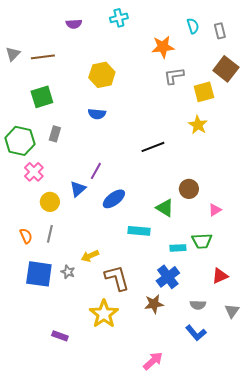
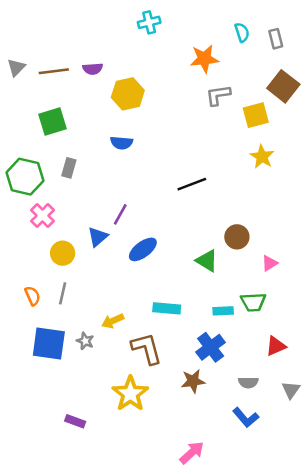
purple semicircle: (74, 24) -> (93, 69), moved
yellow star: (198, 125) -> (262, 157), moved
cyan rectangle: (139, 231) -> (167, 308), moved

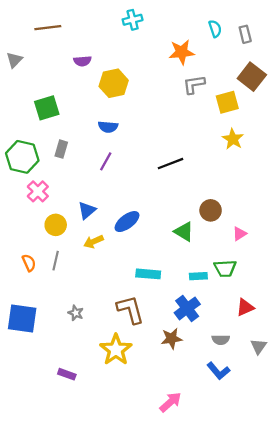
brown line: (54, 71) -> (48, 28), moved
purple line: (120, 214) -> (106, 161), moved
yellow arrow: (113, 321) -> (94, 242), moved
gray star: (85, 341) -> (76, 313), moved
blue square: (49, 343) -> (22, 318), moved

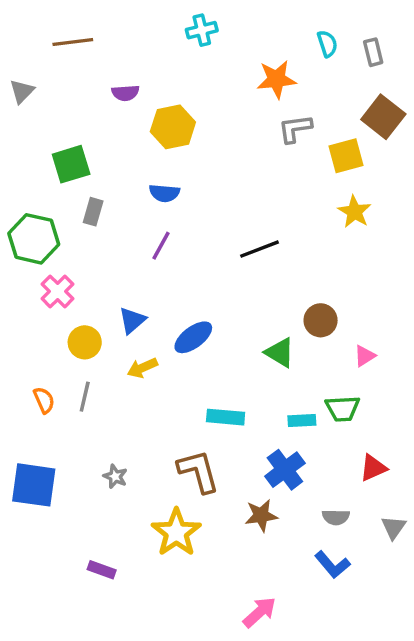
gray rectangle: (61, 149) -> (93, 212), moved

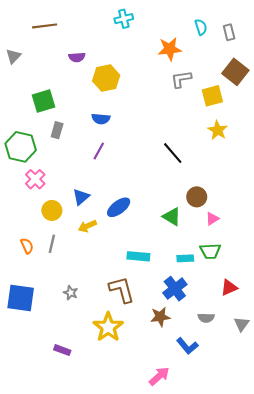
black line: (259, 249) -> (173, 153), moved, turned 70
pink triangle: (365, 356) -> (212, 219), moved
blue L-shape: (332, 565) -> (187, 346), moved

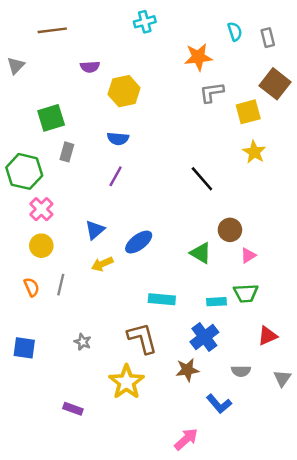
yellow circle: (52, 210) -> (41, 246), moved
blue square: (21, 298) -> (24, 348), size x0.7

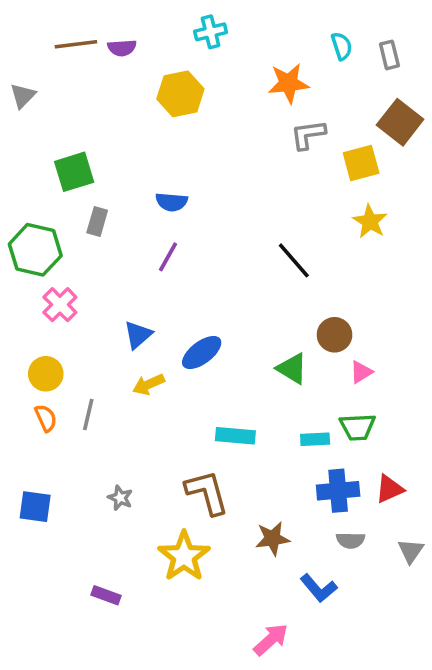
purple semicircle: (90, 67) -> (122, 48), moved
yellow hexagon: (124, 91) -> (180, 94), moved
yellow circle: (41, 246) -> (46, 374), moved
blue cross: (204, 337) -> (338, 491), moved, turned 32

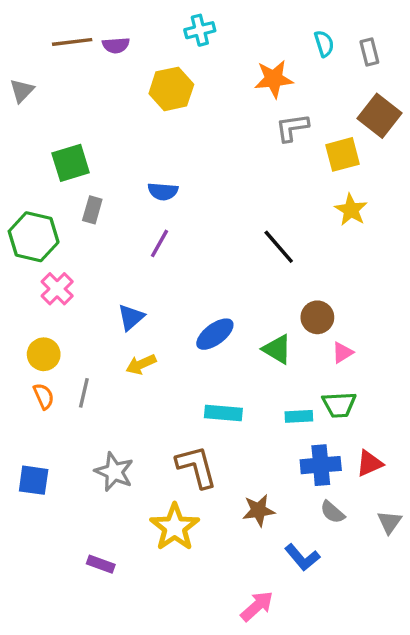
blue ellipse: (202, 353) -> (215, 334), moved
gray star: (120, 498) -> (114, 472), size x1.6
gray semicircle: (350, 540) -> (332, 512), turned 40

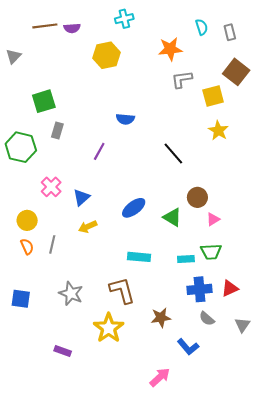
blue semicircle: (163, 191) -> (125, 119), moved
pink cross: (57, 289) -> (51, 187), moved

